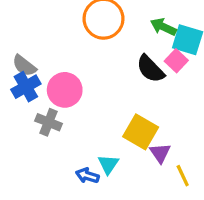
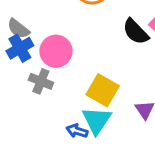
yellow square: (141, 132) -> (103, 90), moved
cyan triangle: (108, 164) -> (97, 120), size x1.5

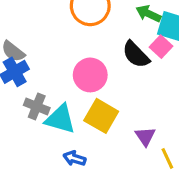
pink circle: (56, 51) -> (90, 75), moved
cyan triangle: (97, 120) -> (60, 119), moved, turned -48

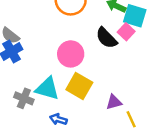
gray cross: (37, 106) -> (24, 98), moved
purple triangle: (145, 136) -> (114, 102), turned 49

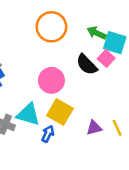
blue arrow: (58, 119) -> (48, 134), moved, turned 98
yellow line: (131, 119) -> (117, 128), moved

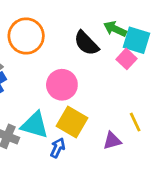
orange circle: (51, 27) -> (26, 36), moved
black semicircle: (87, 65) -> (86, 43), moved
yellow line: (117, 128) -> (135, 122), moved

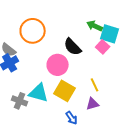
black semicircle: (86, 43) -> (73, 47), moved
yellow line: (135, 122) -> (95, 85), moved
blue arrow: (58, 148) -> (72, 118), moved, turned 120

